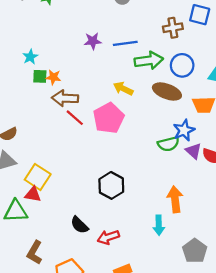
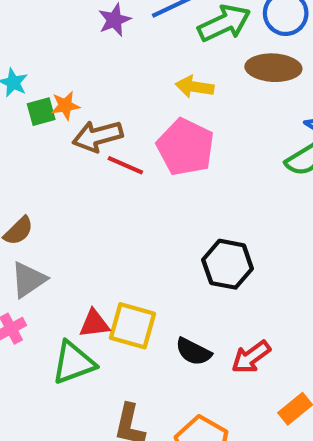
yellow square: (38, 177) -> (133, 326), moved

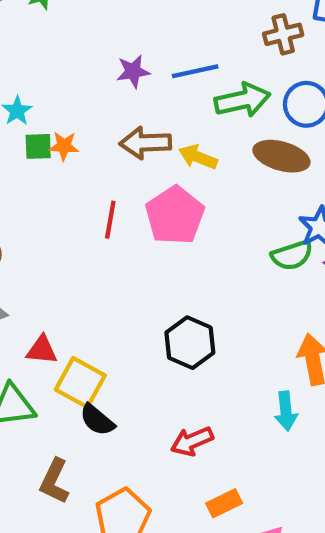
brown arrow: (98, 136) -> (145, 143), moved
red line: (125, 165) -> (110, 220), turned 63
red triangle: (94, 324) -> (42, 350), moved
black semicircle: (193, 352) -> (97, 420), moved

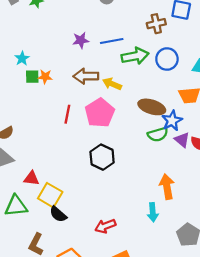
brown ellipse: (281, 156) -> (152, 107), moved
black hexagon: (190, 343) -> (102, 157), moved

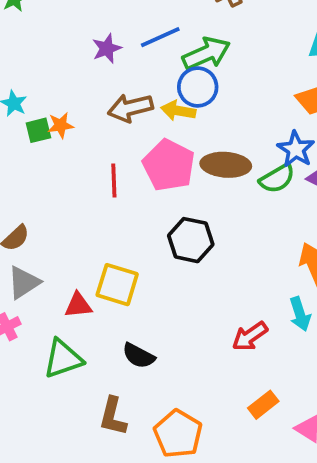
blue circle: (167, 59) -> (198, 87), moved
brown ellipse: (152, 107) -> (226, 165), moved
yellow square: (50, 195) -> (117, 285), moved
red arrow: (105, 226) -> (250, 336), moved

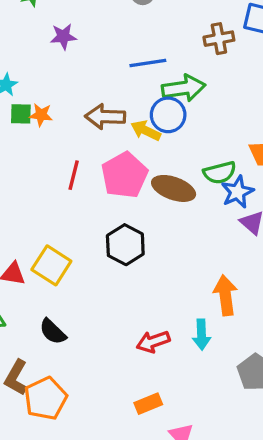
purple star: (107, 48) -> (63, 36), moved
green semicircle: (277, 178) -> (220, 173), moved
orange pentagon: (178, 434) -> (46, 398), moved

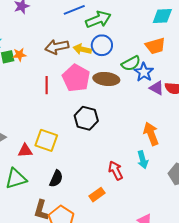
blue circle: (168, 115) -> (102, 45), moved
black semicircle: (53, 332) -> (56, 179), turned -96
red arrow: (153, 342) -> (116, 171), turned 96
orange rectangle: (148, 404) -> (97, 195), moved

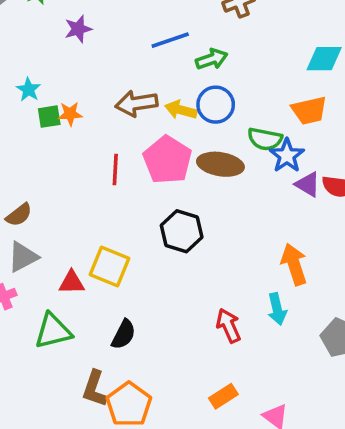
green arrow: (98, 19) -> (212, 59), size x0.7
green semicircle: (131, 63) -> (265, 139), turned 36
orange rectangle: (97, 195) -> (223, 396), moved

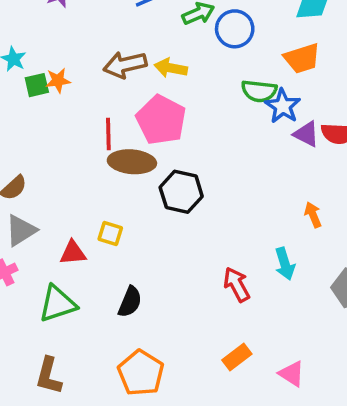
blue circle: (216, 105) -> (235, 29), moved
brown ellipse: (220, 164) -> (132, 162), moved
orange arrow: (294, 264) -> (313, 215), moved, size x0.6
yellow square: (110, 267) -> (110, 234), size x0.6
brown L-shape: (95, 389) -> (49, 376), moved

